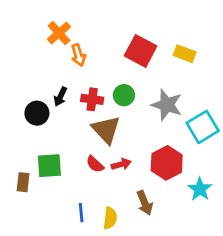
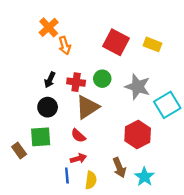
black circle: (37, 113) -> (48, 107), moved
brown triangle: (106, 130) -> (87, 107), turned 40
red arrow: (121, 164) -> (78, 158), moved
brown rectangle: (23, 182) -> (19, 150), turned -42
cyan star: (200, 189) -> (144, 177), moved

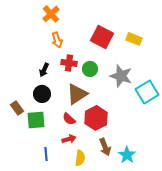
orange cross: (49, 27) -> (51, 14), moved
red cross: (76, 82) -> (69, 63), moved
red hexagon: (138, 135) -> (96, 118), moved
brown rectangle: (19, 150) -> (17, 108), moved
blue line: (67, 176) -> (46, 154), moved

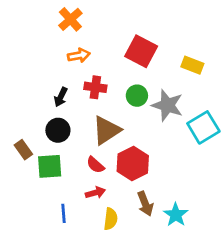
yellow rectangle: (134, 39) -> (192, 65), moved
orange arrow: (57, 40) -> (79, 55), turned -84
green circle: (90, 69) -> (137, 96), moved

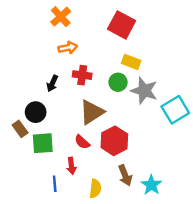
red square: (141, 51) -> (122, 25), moved
yellow rectangle: (192, 65) -> (131, 62), moved
black circle: (58, 130) -> (36, 112), moved
red arrow: (95, 193) -> (71, 166), moved, turned 98

